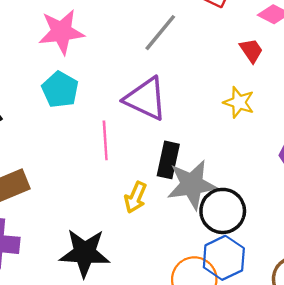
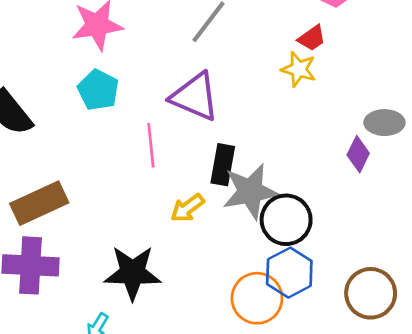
red trapezoid: (251, 51) -> (312, 38), turned 92
yellow star: (239, 102) -> (299, 69), moved
yellow arrow: (136, 197) -> (187, 208), turned 32

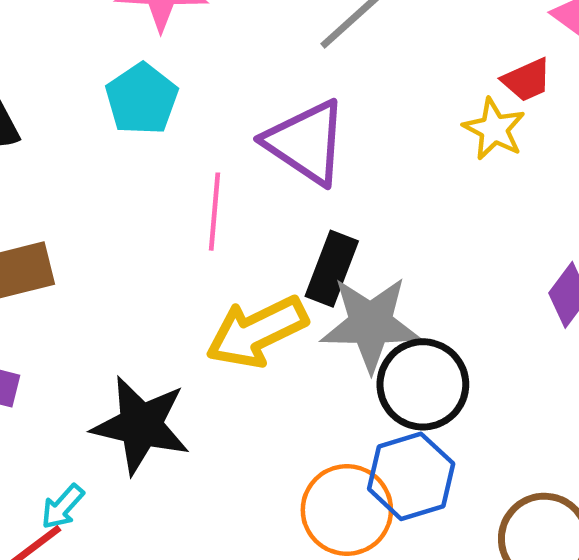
yellow arrow: (187, 208) -> (257, 332), size x1.6

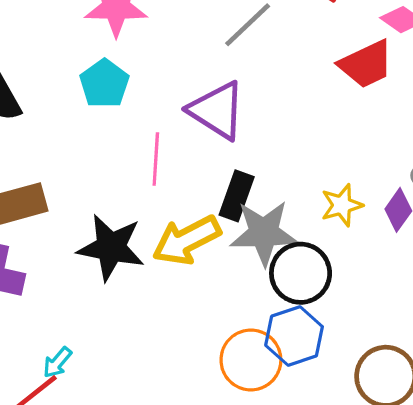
red trapezoid: (527, 80) -> (366, 64), size x1.6
yellow star: (494, 129) -> (342, 205), moved, turned 30
black star: (141, 425) -> (111, 247), moved

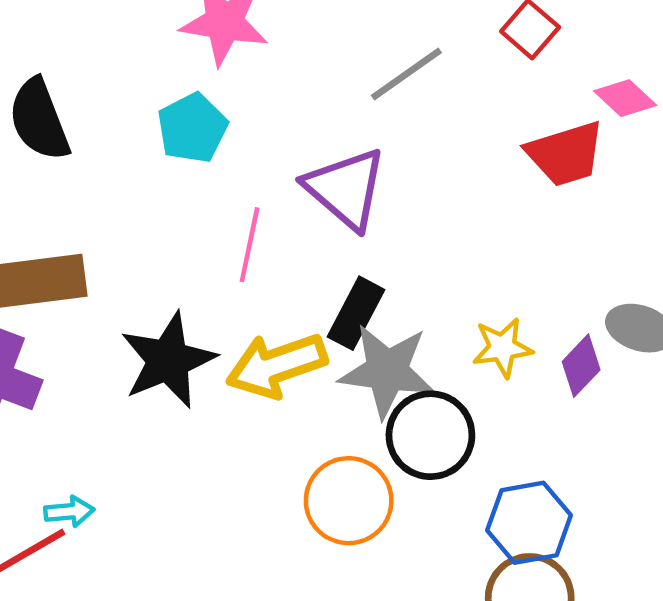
black star: (111, 247) -> (168, 360), turned 30
blue hexagon: (294, 336) -> (529, 523), moved
orange circle: (251, 360) -> (349, 501), moved
cyan arrow: (57, 362) -> (69, 512), turned -144

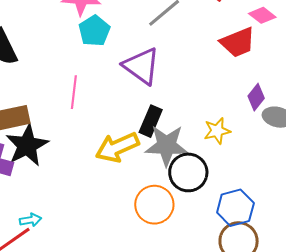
cyan pentagon: (192, 128) -> (94, 31), moved
pink line: (250, 245) -> (74, 92), moved
black star: (168, 360) -> (27, 145), moved
purple diamond: (581, 366) -> (256, 97), moved

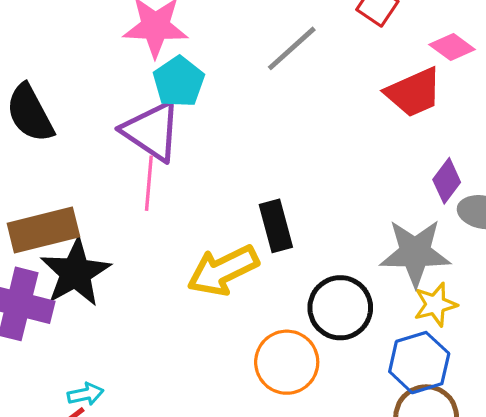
purple triangle: (141, 66) -> (152, 131), moved
black rectangle: (151, 121) -> (276, 226), turned -36
yellow star: (217, 131) -> (435, 305), moved
gray star: (167, 145) -> (415, 253), moved

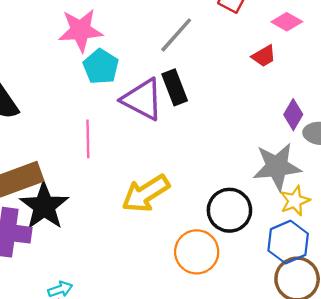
red trapezoid: (414, 92) -> (264, 56), size x0.6
purple triangle: (152, 131) -> (142, 99), moved
black rectangle: (276, 226) -> (175, 87), moved

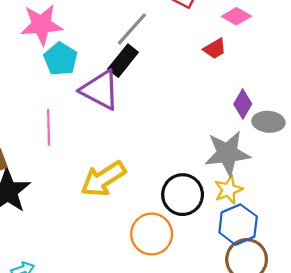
black rectangle: (175, 87) -> (123, 61), moved, turned 60
yellow star: (295, 201) -> (228, 190), moved

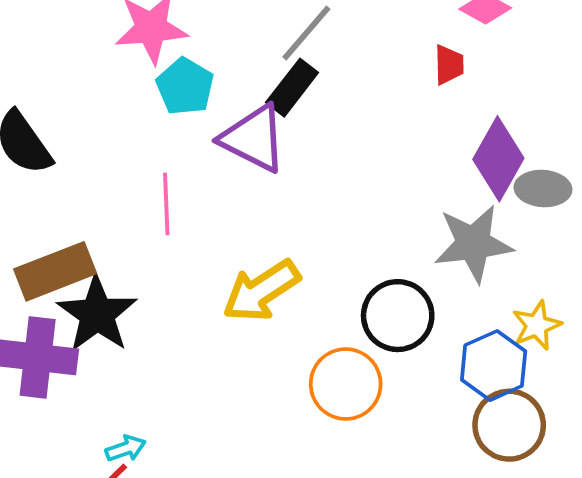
red trapezoid: (215, 49) -> (449, 65), turned -60
purple diamond: (243, 104) -> (498, 159), size x1.6
yellow star: (228, 190) -> (537, 325), moved

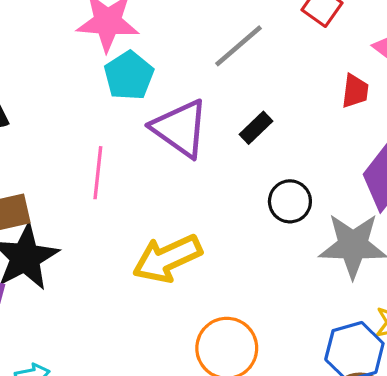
black rectangle: (292, 88) -> (256, 128), moved, size x0.7
black circle: (398, 316) -> (290, 201), moved, size x0.7

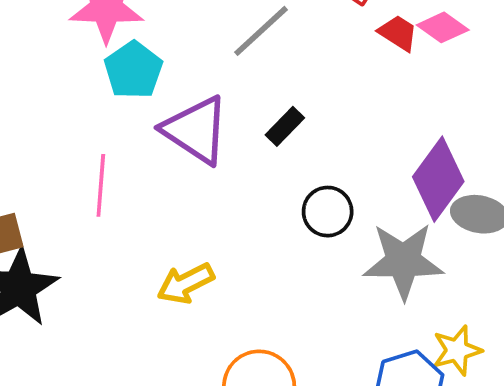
red trapezoid: (355, 91) -> (398, 33), moved, turned -63
yellow arrow: (167, 258) -> (186, 283), size x0.7

